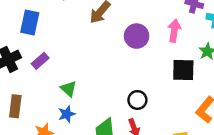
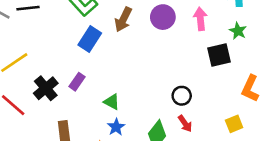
blue rectangle: (30, 23) -> (90, 39), moved, turned 35
purple circle: (137, 36) -> (163, 17), moved

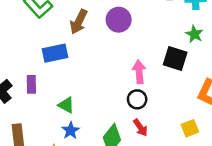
pink arrow: (200, 19) -> (139, 72), moved
blue rectangle: (90, 39) -> (55, 53), moved, turned 45
black square: (219, 55) -> (175, 58), turned 30
purple rectangle: (77, 82) -> (31, 84), turned -36

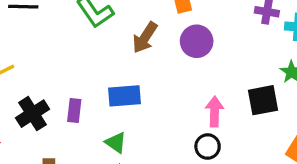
blue rectangle: (55, 53) -> (124, 96), moved
black square: (175, 58) -> (263, 100), turned -35

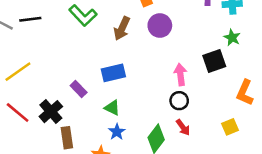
purple rectangle: (74, 111) -> (79, 89), turned -42
black cross: (33, 114) -> (51, 112), moved

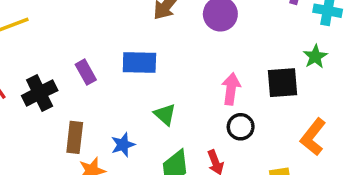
black circle: (179, 101) -> (241, 127), moved
green triangle: (112, 108) -> (165, 115), moved
brown rectangle: (67, 138) -> (75, 137), moved

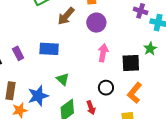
pink arrow: (231, 89) -> (103, 53), moved
orange L-shape: (313, 137) -> (135, 93), moved
blue star: (123, 145) -> (38, 96), size x1.5

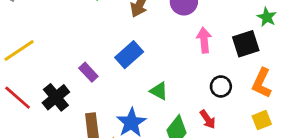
blue rectangle: (49, 49) -> (129, 55), turned -30

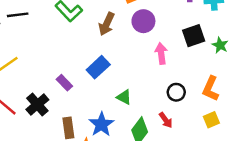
green star: (267, 17) -> (220, 45), moved
black square: (246, 44) -> (194, 36), moved

